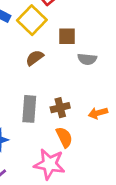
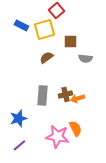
yellow square: (32, 20) -> (44, 29), turned 30
orange arrow: (98, 113) -> (77, 98), moved
orange semicircle: (64, 137) -> (75, 128), moved

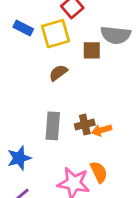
gray semicircle: (85, 58) -> (116, 35), moved, size x1.5

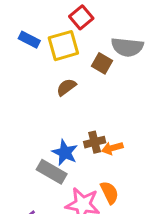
brown square: (92, 50) -> (102, 63), turned 30
gray rectangle: (53, 126) -> (52, 172), moved, turned -64
blue star: (19, 158) -> (65, 152), moved, turned -30

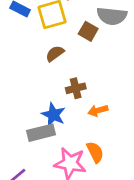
brown cross: (95, 142) -> (76, 88), moved
gray rectangle: (52, 172) -> (41, 133), turned -44

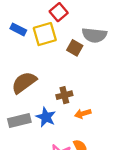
brown semicircle: (55, 54) -> (24, 82), moved, size x1.6
gray rectangle: (41, 133) -> (19, 121), moved

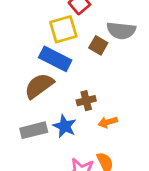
blue rectangle: (18, 29) -> (55, 59), moved, size x1.6

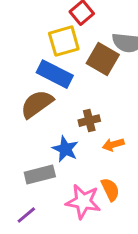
brown square: (98, 45) -> (103, 59), size x1.5
gray rectangle: (34, 130) -> (40, 175), moved

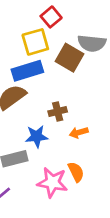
blue rectangle: (55, 74) -> (27, 71), turned -44
blue star: (65, 149) -> (37, 136), turned -30

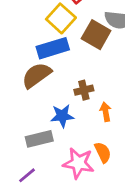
yellow square: (35, 42) -> (61, 18), turned -32
orange arrow: (79, 132) -> (106, 112), turned 96

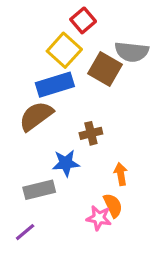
orange arrow: (106, 112) -> (121, 174), moved
pink star: (78, 163) -> (99, 218), moved, size x0.7

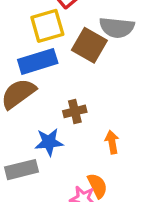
yellow square: (64, 50) -> (47, 26), turned 32
orange arrow: (121, 174) -> (112, 142), moved

